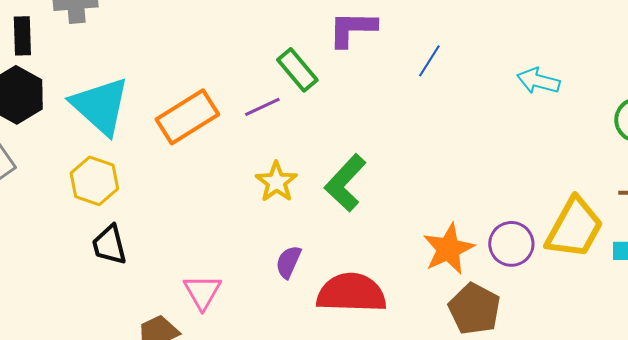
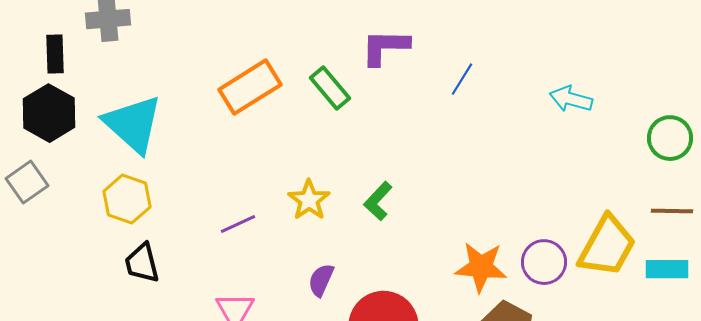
purple line: (262, 107) -> (238, 224), moved
orange rectangle: (187, 117) -> (250, 87), moved
green L-shape: (345, 183) -> (378, 201), size x0.7
orange star: (448, 249) -> (481, 267), turned 30

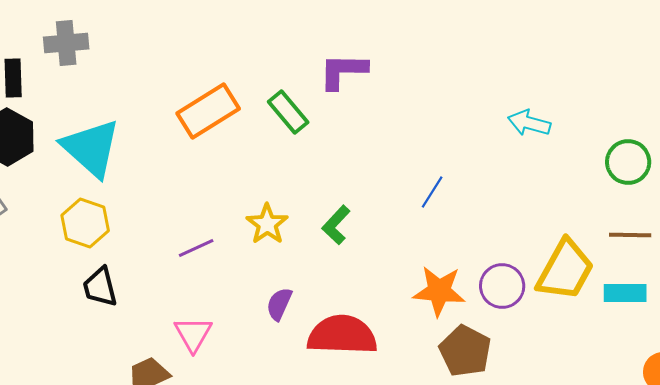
blue line: (462, 79) -> (432, 192), moved

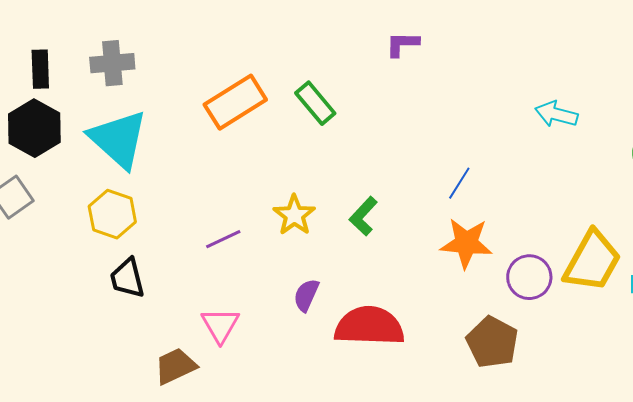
gray cross: (66, 43) -> (112, 63), moved
purple L-shape: (343, 71) -> (402, 44), moved, size x0.7
orange star: (439, 291) -> (466, 243), moved

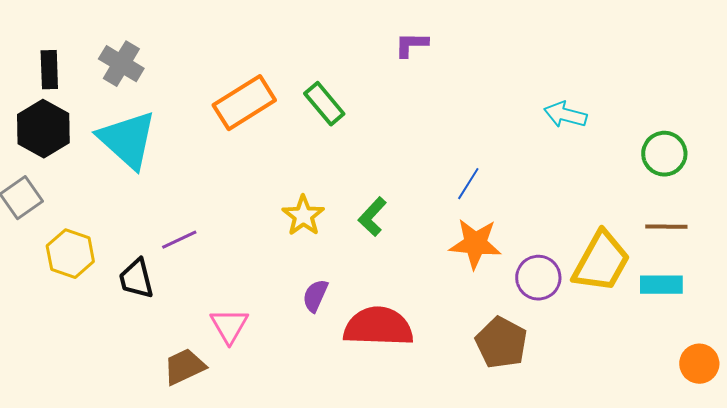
gray cross: (112, 63) -> (121, 64), turned 36
yellow hexagon: (112, 214) -> (70, 254), moved
purple line: (223, 239) -> (179, 240), moved

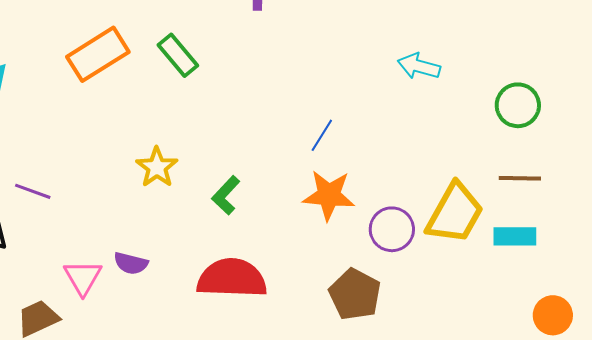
green L-shape: (372, 217) -> (226, 195), moved
purple line: (179, 240) -> (33, 191), turned 45
purple semicircle: (315, 296) -> (131, 263), moved, turned -100

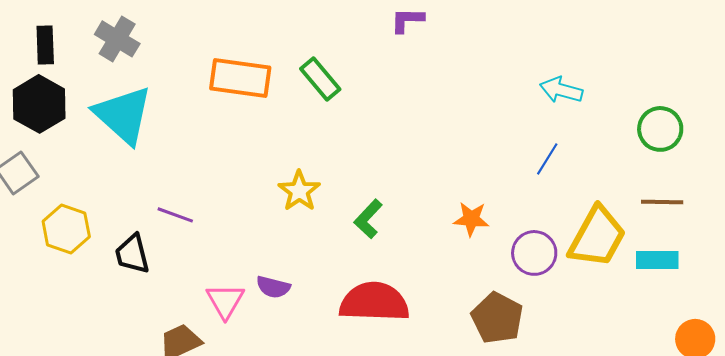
orange rectangle: (98, 54) -> (240, 78), turned 40
blue line: (322, 135) -> (547, 159), moved
orange star: (329, 195) -> (471, 219), size x0.7

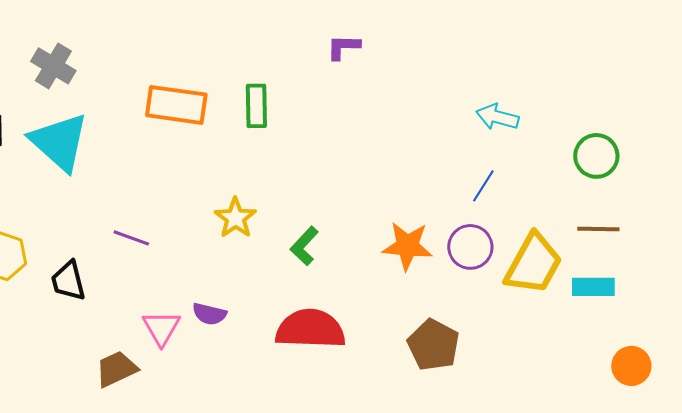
green rectangle: (320, 79) -> (256, 106), turned 39
purple line: (175, 215) -> (131, 238), moved
orange star: (471, 219) -> (407, 246), size x1.4
purple circle: (534, 253) -> (470, 247), moved

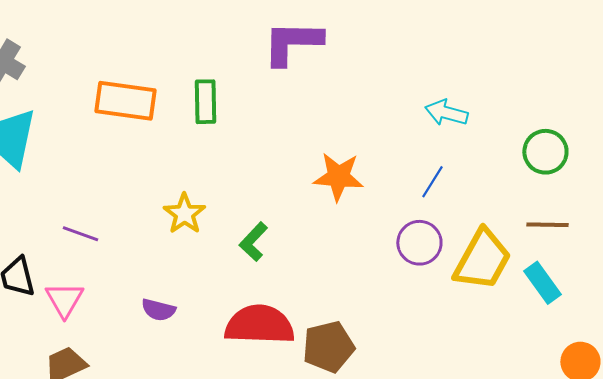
purple L-shape: (343, 47) -> (292, 43), size x1.8
orange star: (407, 246) -> (338, 177), moved
cyan rectangle: (593, 287) -> (542, 283), turned 54
pink triangle: (161, 328) -> (64, 300), moved
brown pentagon: (433, 345) -> (328, 347), moved, turned 30

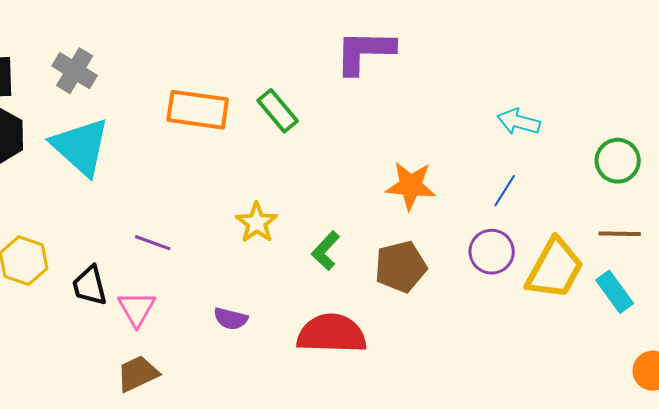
green rectangle: (205, 102) -> (278, 111), turned -39
brown pentagon: (328, 347) -> (401, 267), moved

